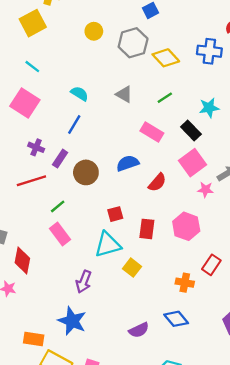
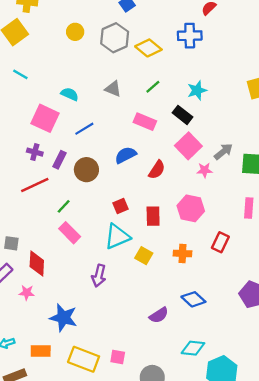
pink square: (25, 103) -> (45, 118), moved
blue line: (74, 124) -> (84, 129), moved, turned 36
orange cross: (185, 283) -> (182, 253), moved
blue star: (72, 321) -> (63, 318), moved
orange rectangle: (34, 339) -> (41, 351), moved

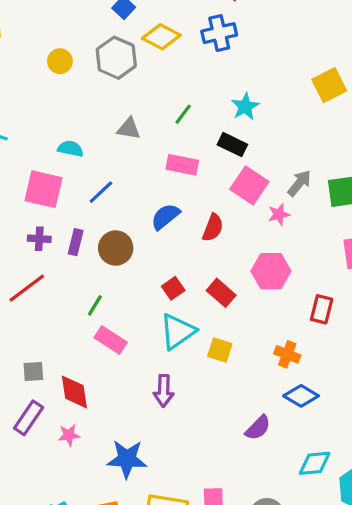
yellow diamond: (148, 48) -> (161, 37), moved
red line: (35, 185) -> (27, 288), moved
red rectangle: (153, 216) -> (221, 293), turned -36
orange cross: (182, 253) -> (287, 354), moved, turned 30

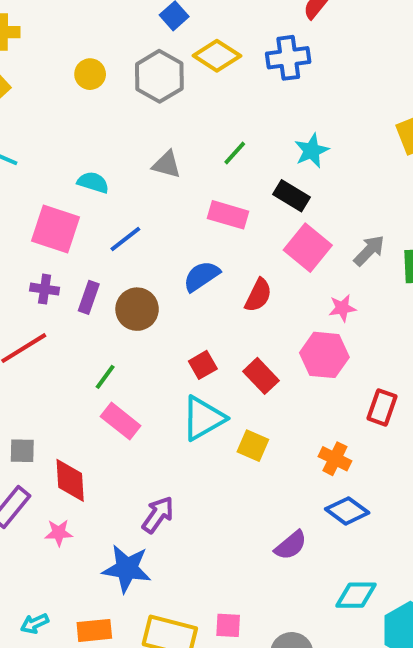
pink star: (279, 214) -> (342, 308), moved
purple arrow: (164, 391) -> (158, 515), moved, turned -152

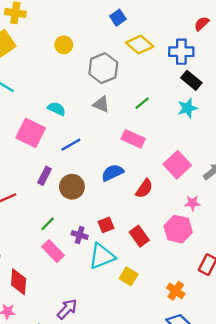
gray hexagon: (159, 76) -> (103, 68), moved
black rectangle: (292, 196) -> (191, 80), moved
purple cross: (45, 289) -> (80, 235), moved

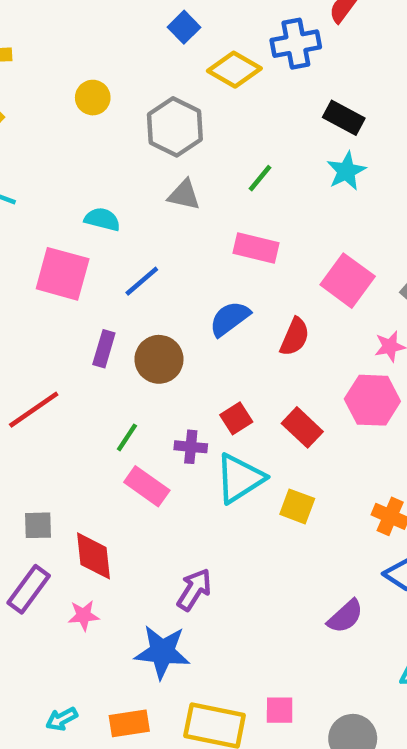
blue cross: (181, 52) -> (296, 44), moved

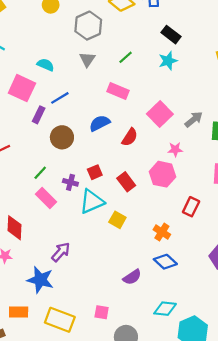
gray triangle: (184, 195) -> (87, 59), turned 42
purple rectangle: (104, 349) -> (39, 115), moved
pink square: (280, 710) -> (102, 312), moved

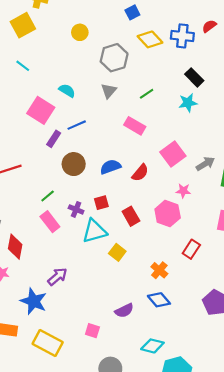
blue semicircle: (100, 123) -> (110, 167), moved
pink square: (102, 312) -> (92, 331), moved

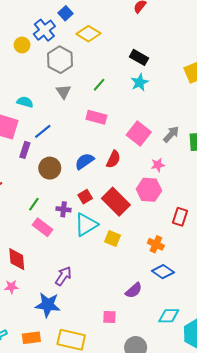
blue cross: (182, 36) -> (44, 30), moved, turned -30
red rectangle: (131, 216) -> (116, 202), size x1.5

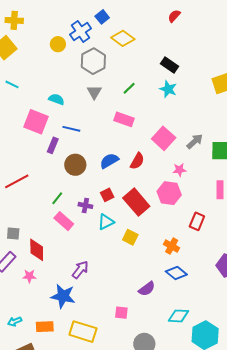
cyan star: (140, 82) -> (168, 89), turned -30
blue line: (43, 131) -> (71, 129), turned 48
cyan triangle: (86, 225) -> (106, 222), size x0.7

